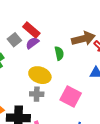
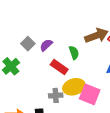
red rectangle: (31, 30) -> (59, 67), moved
yellow ellipse: (40, 75) -> (74, 87), moved, turned -30

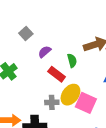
gray square: (28, 44) -> (26, 33), moved
yellow ellipse: (74, 87) -> (70, 95), turned -40

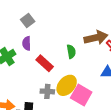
purple semicircle: (45, 52) -> (27, 43), moved, turned -56
red rectangle: (57, 74) -> (45, 63), moved

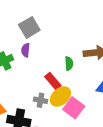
gray square: (28, 20) -> (29, 27), size x1.5
red rectangle: (45, 63) -> (53, 81), moved

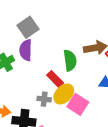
purple semicircle: (26, 50) -> (26, 50), size x1.5
green semicircle: (69, 63) -> (70, 60), size x1.5

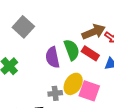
purple semicircle: (26, 50) -> (52, 57), moved
red rectangle: (55, 79) -> (90, 53), moved

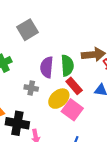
red rectangle: (90, 53) -> (74, 86), moved
gray cross: (55, 93) -> (31, 88), moved

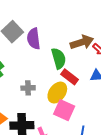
purple semicircle: (47, 67) -> (34, 39), moved
pink square: (72, 110) -> (64, 110), moved

